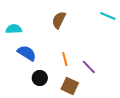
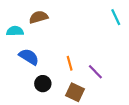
cyan line: (108, 16) -> (116, 17), turned 42
brown semicircle: (59, 20) -> (39, 17), moved, turned 48

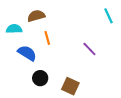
orange line: (70, 63) -> (47, 38), moved
purple line: (95, 72) -> (89, 49), moved

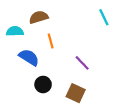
cyan line: (108, 16) -> (104, 17), moved
purple line: (89, 49) -> (82, 63), moved

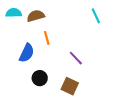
cyan semicircle: (15, 31) -> (14, 13), moved
blue semicircle: (29, 57) -> (27, 53), turned 84

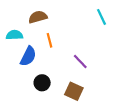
cyan semicircle: (14, 13) -> (14, 35), moved

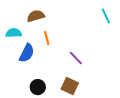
cyan line: (101, 17) -> (106, 16), moved
black circle: (42, 83) -> (38, 87), moved

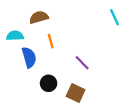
blue semicircle: (27, 53) -> (29, 57), turned -42
black circle: (38, 87) -> (49, 83), moved

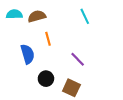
cyan line: (115, 17) -> (85, 16), moved
cyan semicircle: (15, 36) -> (14, 14), moved

